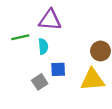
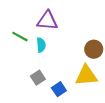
green line: (20, 37) -> (20, 37), turned 42
blue square: (58, 69) -> (59, 89), moved, turned -32

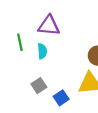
green line: (20, 37) -> (20, 42), turned 49

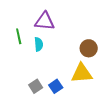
gray square: (39, 86) -> (36, 86), moved

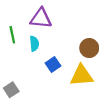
gray square: (36, 86) -> (11, 90), moved
blue square: (56, 86) -> (53, 65), moved

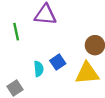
cyan semicircle: (34, 44) -> (39, 69), moved

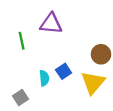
yellow triangle: (87, 73) -> (93, 83), turned -45

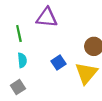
cyan semicircle: (44, 78) -> (22, 60), moved

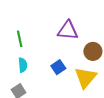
purple triangle: (47, 18) -> (68, 30), moved

